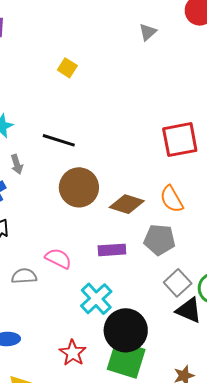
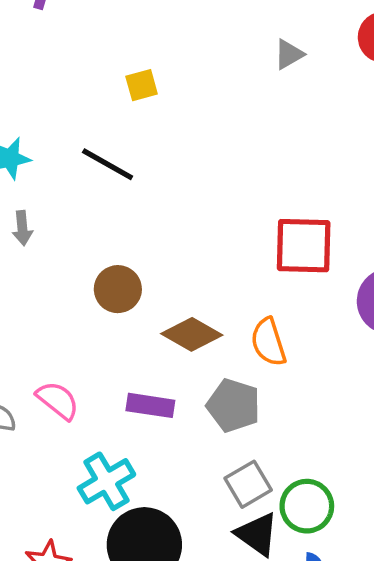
yellow square: (67, 68) -> (142, 85), turned 30
black line: (59, 140) -> (108, 164), moved
brown circle: (79, 187) -> (118, 289), size x0.7

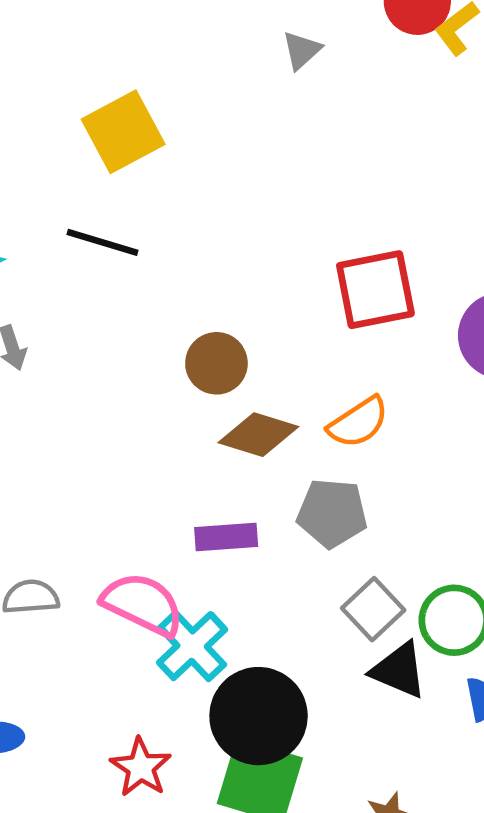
yellow square: (142, 85) -> (123, 132), size x1.8
brown circle: (118, 289) -> (216, 363), moved
orange semicircle: (268, 342) -> (358, 422), turned -93
pink semicircle: (58, 400) -> (143, 604), moved, size x1.4

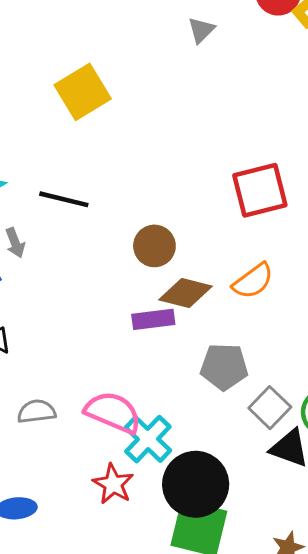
black line: (102, 242) -> (64, 199), moved
gray pentagon: (332, 513) -> (224, 367), moved
purple rectangle: (226, 537) -> (153, 319), moved
red star: (141, 767) -> (113, 484), moved

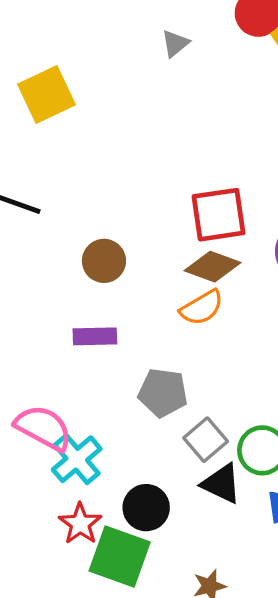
brown diamond: (186, 293) -> (213, 267), moved
red star: (113, 484) -> (80, 524), moved
black circle: (196, 484) -> (146, 508), moved, size x0.7

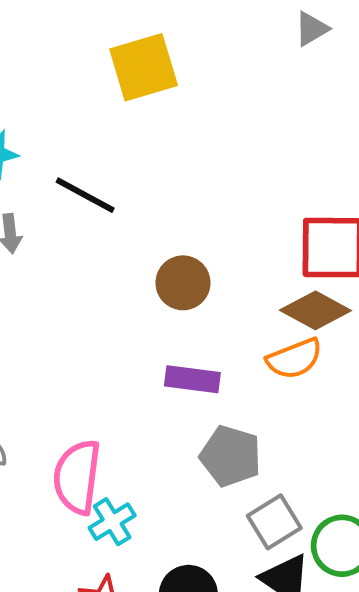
purple rectangle: (95, 336) -> (192, 379), moved
pink semicircle: (43, 428) -> (77, 477), turned -120
cyan cross: (77, 459) -> (112, 522), size x0.7

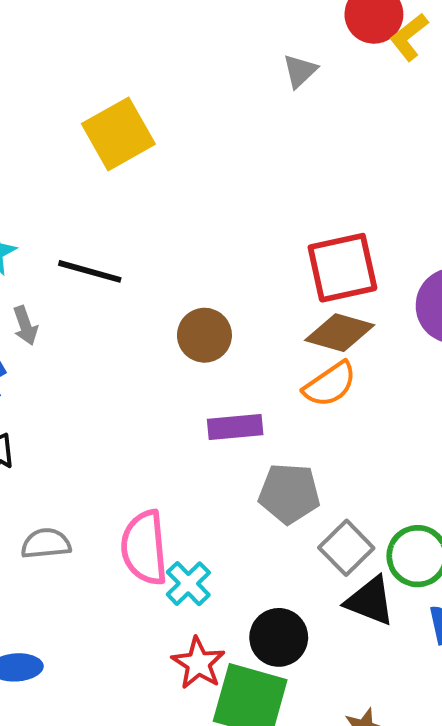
gray triangle: (312, 29) -> (300, 71), moved

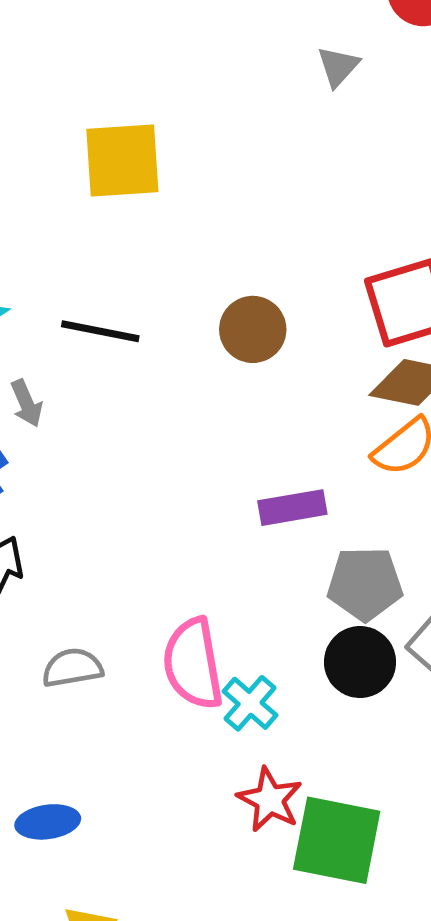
yellow square: (118, 134) -> (122, 160), turned 30
brown circle: (204, 335) -> (253, 329), moved
black circle: (279, 637) -> (360, 662), moved

